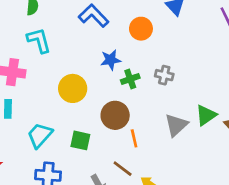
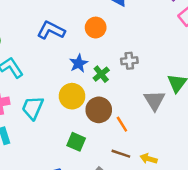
yellow circle: (73, 88) -> (72, 96), moved
cyan trapezoid: (40, 135) -> (33, 108), moved
green square: (80, 140) -> (76, 142), turned 30

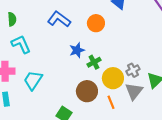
gray cross: (129, 61) -> (133, 70), moved, turned -32
yellow circle: (72, 96) -> (113, 78), moved
orange line: (122, 124) -> (111, 102), moved

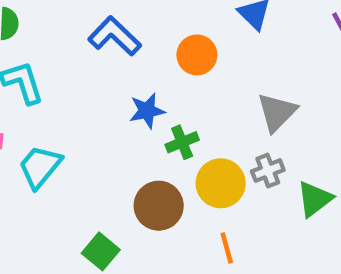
gray triangle: (134, 91) -> (277, 112), moved
orange line: (111, 102) -> (227, 248), moved

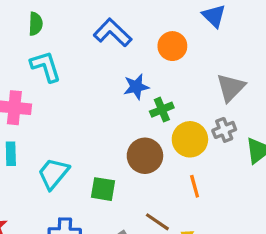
cyan trapezoid: (40, 167) -> (53, 174), moved
green square: (101, 251) -> (103, 189), turned -30

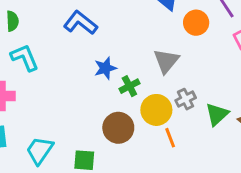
orange circle: (172, 46) -> (196, 23), moved
gray triangle: (231, 88) -> (166, 61), moved
orange line: (195, 186) -> (170, 138), moved

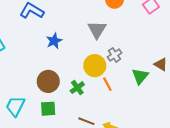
green cross: (129, 86) -> (77, 88), moved
green triangle: (217, 114) -> (140, 76), moved
brown circle: (118, 128) -> (48, 81), moved

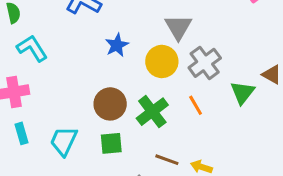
gray cross: (115, 55) -> (205, 63), size x1.5
yellow circle: (95, 66) -> (162, 61), moved
green cross: (77, 88) -> (152, 112), size x1.5

